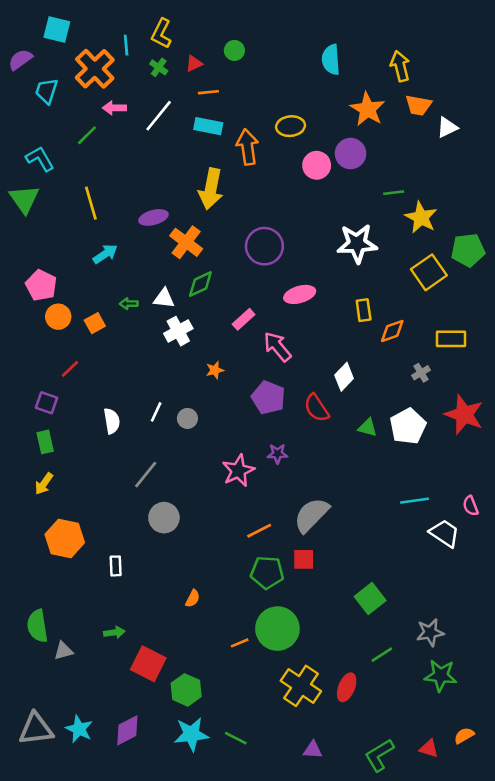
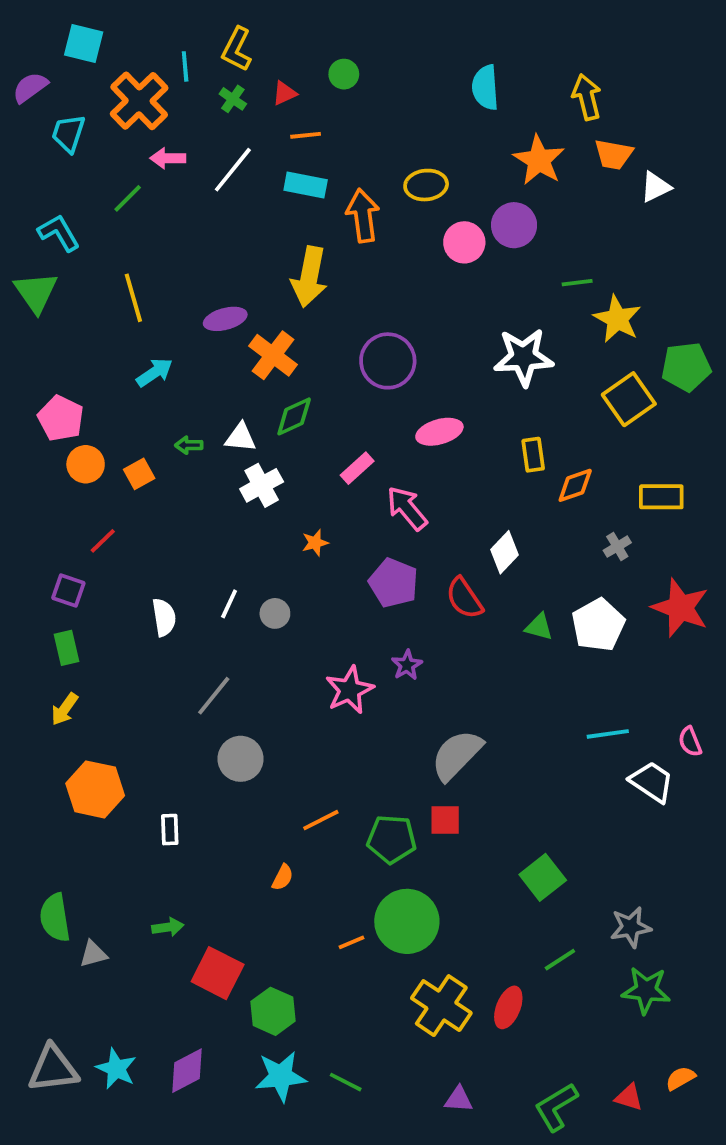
purple star: (277, 454) -> (407, 665), turned -30
orange line: (259, 531) -> (321, 820), moved

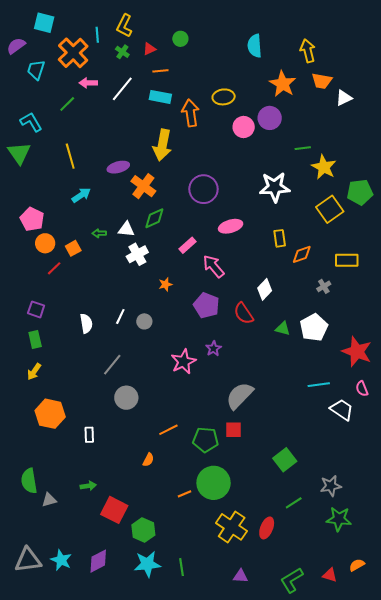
red line: (103, 541) -> (54, 268), moved
red star: (680, 608) -> (357, 352), moved
green line: (346, 1082) -> (181, 567), turned 54

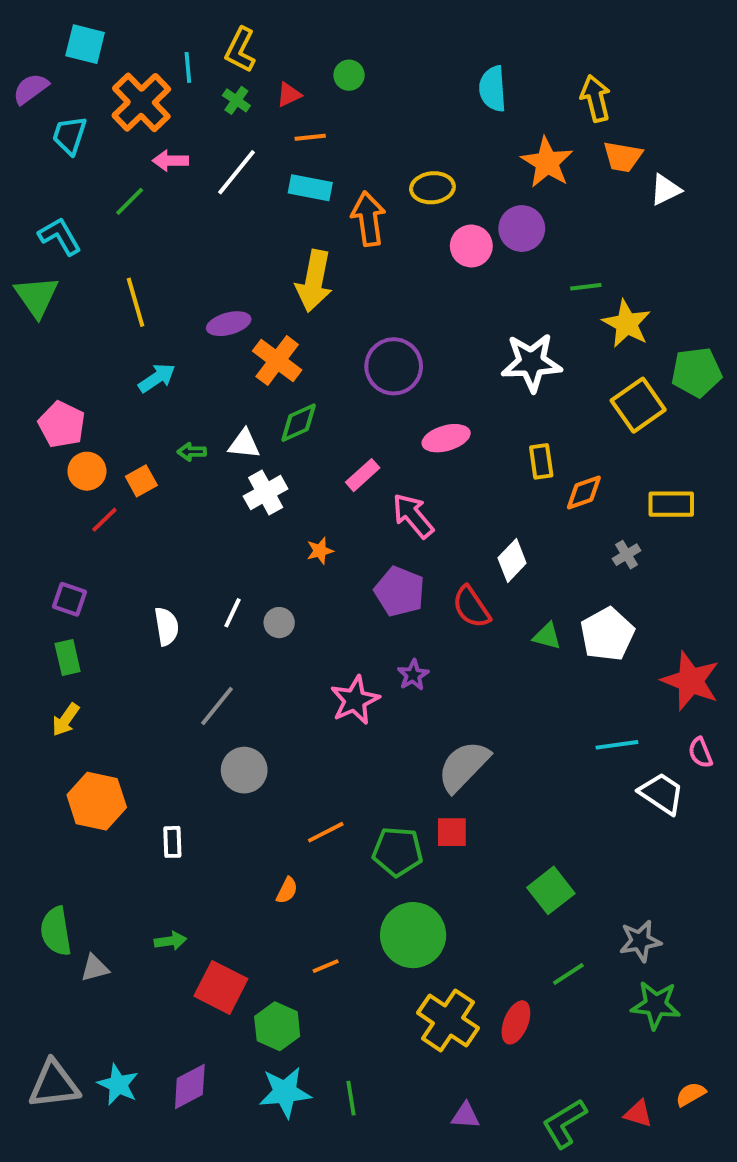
orange line: (184, 494) -> (326, 966), moved

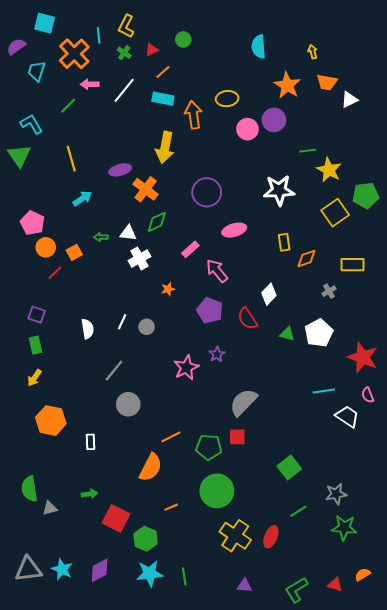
yellow arrow: (596, 98) -> (313, 52), size x0.6
orange line: (310, 137) -> (163, 72), turned -35
orange semicircle: (287, 890) -> (151, 467), size x2.0

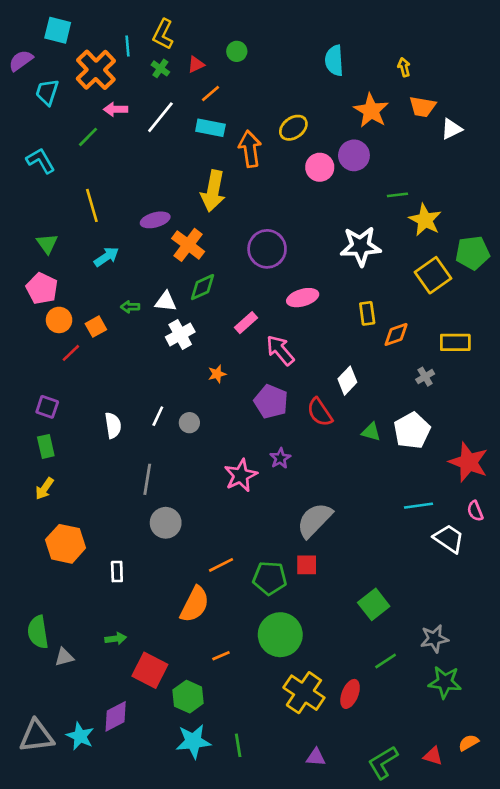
yellow ellipse: (227, 99) -> (293, 128), turned -30
green triangle: (19, 156) -> (47, 244), moved, size x0.7
gray line: (114, 371) -> (147, 479), turned -30
purple diamond: (100, 570) -> (116, 716), moved

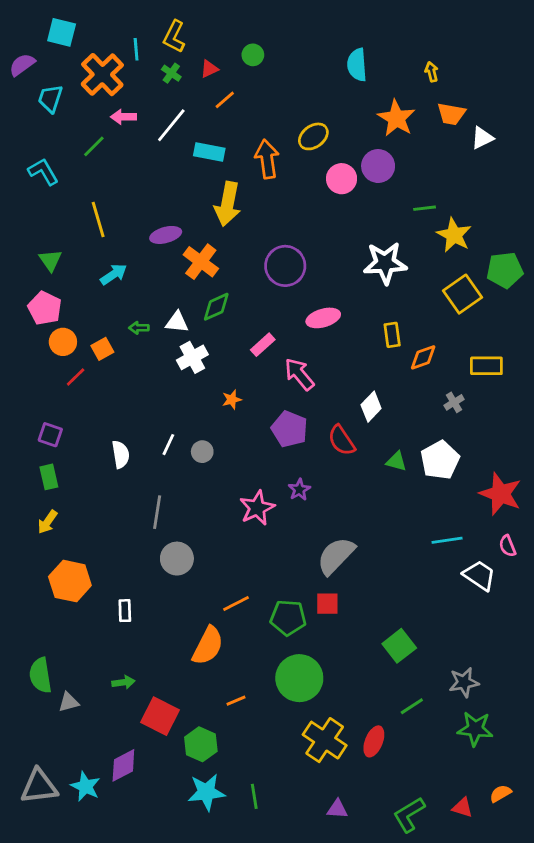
cyan rectangle: (210, 128) -> (209, 152), moved

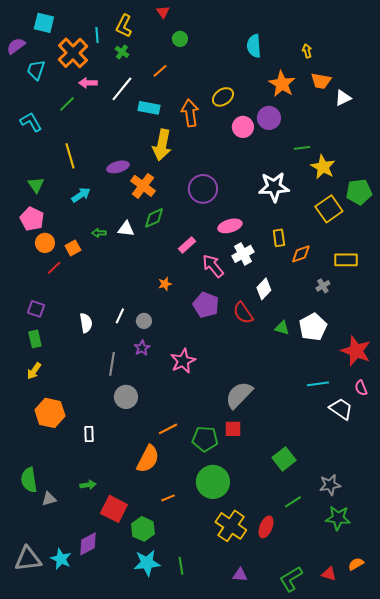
red triangle: (209, 69) -> (163, 12), moved, turned -40
white cross: (192, 357) -> (243, 254), moved
purple star: (299, 490) -> (142, 348), moved

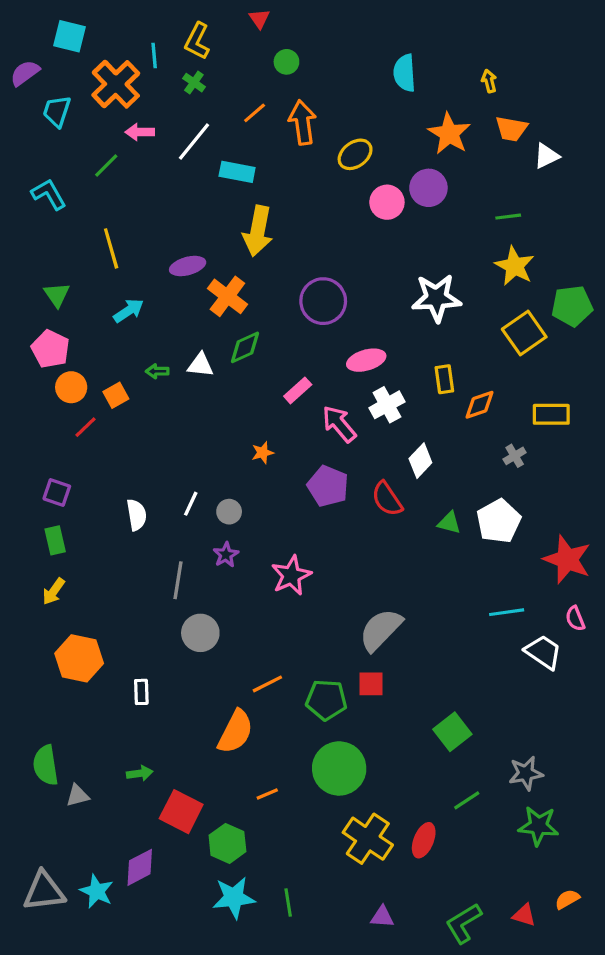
orange arrow: (190, 113) -> (302, 122), moved
green line: (302, 148) -> (508, 217), moved

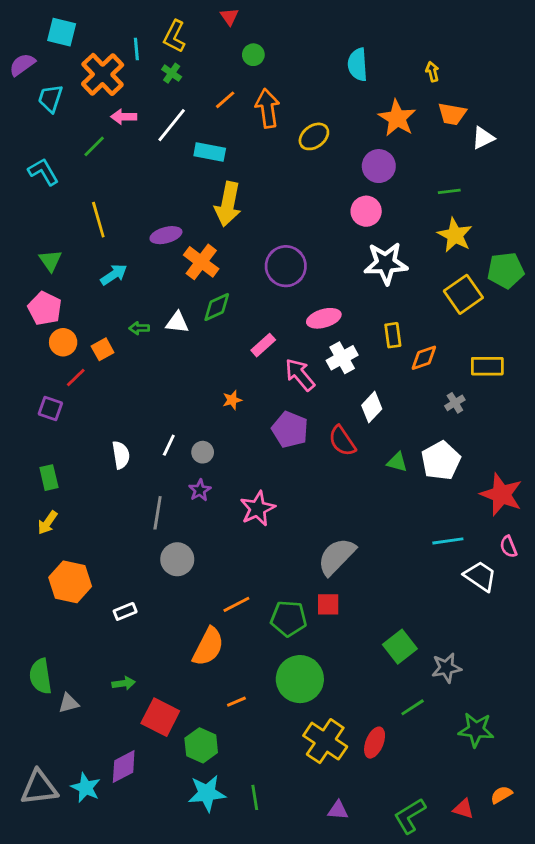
pink circle: (387, 202) -> (366, 211), moved
purple square: (57, 493) -> (50, 408), moved
white rectangle: (141, 692) -> (125, 611), turned 70
gray star: (526, 773) -> (446, 668), moved

